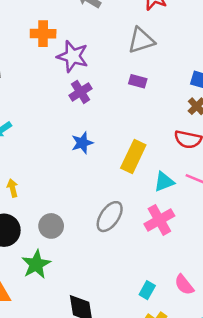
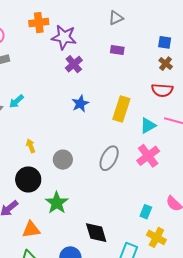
gray triangle: (141, 40) -> (116, 18), size x0.7
gray circle: (51, 226) -> (63, 160), moved

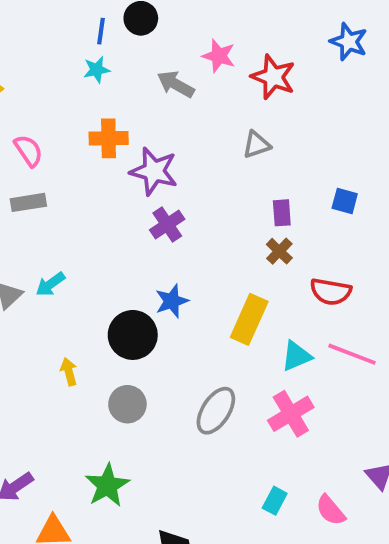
purple rectangle: (117, 50) -> (282, 213), moved, turned 72
brown cross: (166, 64) -> (279, 251), moved
black circle: (28, 179) -> (133, 335), moved
cyan rectangle: (146, 212) -> (275, 501), moved

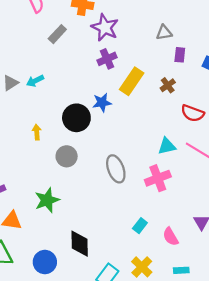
gray triangle: (256, 145) -> (164, 33), moved
gray rectangle: (28, 202) -> (57, 34), moved, turned -48
purple rectangle: (282, 213) -> (180, 55), moved
yellow rectangle: (249, 319) -> (132, 81), moved
gray ellipse: (216, 411) -> (116, 169), turned -64

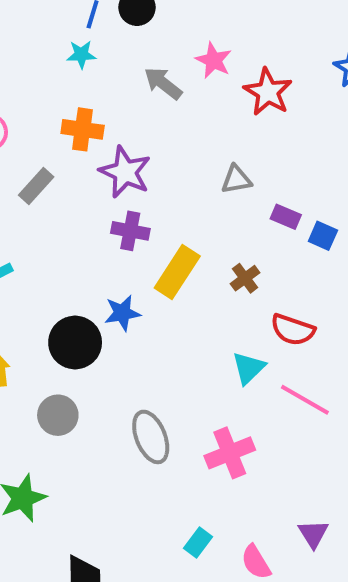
purple rectangle: (180, 55) -> (286, 217), moved, turned -72
purple cross: (107, 59) -> (130, 231), turned 36
cyan triangle: (167, 146) -> (249, 368), moved, turned -30

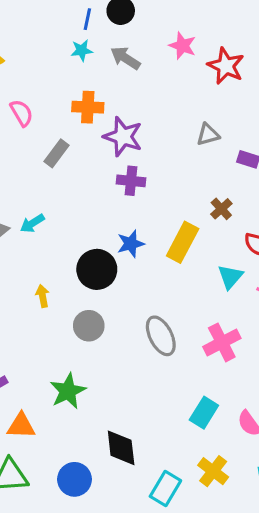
gray arrow: (163, 83) -> (125, 58), moved
yellow rectangle: (177, 272) -> (183, 242), moved
cyan rectangle: (198, 542) -> (204, 413), size x1.4

